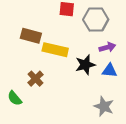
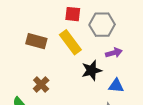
yellow rectangle: (55, 50) -> (70, 42), moved, turned 40
blue triangle: (110, 70) -> (116, 86), moved

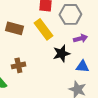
brown cross: (41, 84) -> (18, 65), turned 32

